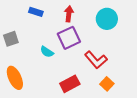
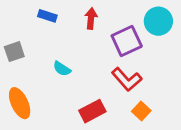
cyan circle: (107, 19) -> (158, 21), moved
purple square: (69, 38) -> (127, 41), moved

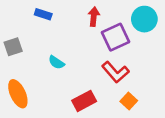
red arrow: (91, 19) -> (94, 17), moved

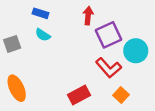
cyan circle: (144, 19) -> (136, 51), moved
cyan semicircle: (56, 62) -> (43, 35), moved

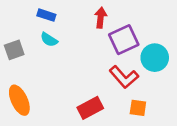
orange square: (121, 95) -> (138, 108), turned -35

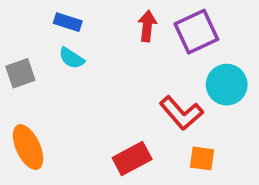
purple square: (124, 40) -> (196, 32), moved

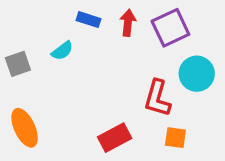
blue rectangle: (68, 22) -> (88, 20), moved
cyan semicircle: (72, 58) -> (62, 51), turned -70
red L-shape: (181, 113) -> (157, 98), turned 57

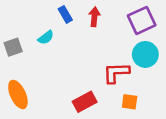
blue rectangle: (88, 20) -> (65, 14), turned 42
purple square: (170, 28) -> (142, 20), moved
red L-shape: (157, 98) -> (116, 73), turned 72

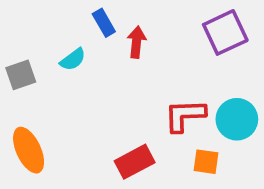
red arrow: (94, 17) -> (137, 42), moved
cyan circle: (145, 54) -> (237, 119), moved

